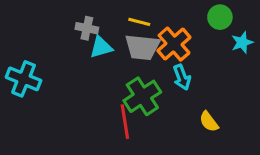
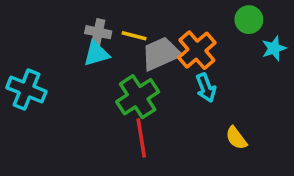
yellow line: (139, 22) -> (134, 36), moved
cyan triangle: (101, 47) -> (96, 54), moved
gray trapezoid: (142, 47) -> (161, 54), turned 150
green cross: (142, 96) -> (138, 97), moved

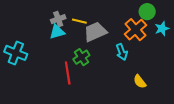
gray cross: (98, 32) -> (58, 19), turned -32
orange cross: (197, 50) -> (135, 30), moved
green cross: (138, 97) -> (81, 57), size x0.7
red line: (141, 138) -> (68, 73), moved

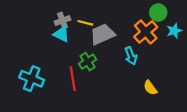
cyan triangle: (57, 32) -> (61, 34), turned 42
cyan cross: (16, 53) -> (32, 79), moved

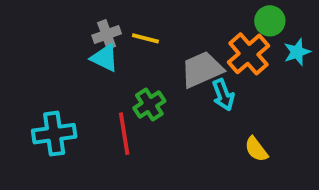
gray trapezoid: (102, 34) -> (202, 69), moved
cyan cross: (32, 79) -> (54, 134), turned -30

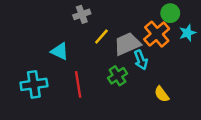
gray cross: (107, 34) -> (82, 14), moved
yellow line: (145, 38) -> (101, 37), moved, turned -63
cyan triangle: (105, 58) -> (60, 51), moved
green cross: (149, 104) -> (117, 76), moved

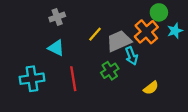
gray cross: (82, 14) -> (57, 17), moved
yellow semicircle: (162, 94) -> (151, 88), turned -91

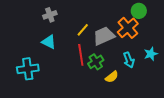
cyan star: (175, 31) -> (151, 54), moved
cyan arrow: (131, 56) -> (129, 60), moved
red line: (73, 79) -> (81, 55), moved
yellow semicircle: (151, 88) -> (112, 77), moved

